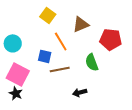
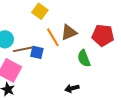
brown triangle: (81, 24) -> (69, 32), moved
brown line: (60, 69) -> (23, 49), moved

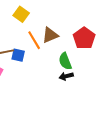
red pentagon: (103, 35) -> (84, 38), turned 30
black arrow: (72, 88) -> (66, 76), moved

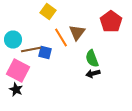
brown triangle: (50, 35) -> (77, 33), turned -30
red pentagon: (84, 38) -> (111, 22), moved

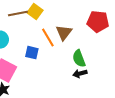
red pentagon: (111, 22) -> (98, 22), turned -30
brown line: (31, 50) -> (18, 14), moved

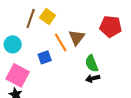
brown line: (18, 14) -> (31, 18), turned -60
blue square: (32, 53) -> (45, 57), turned -32

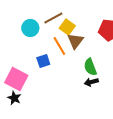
yellow square: (48, 16) -> (67, 27), moved
brown line: (31, 18) -> (53, 18), moved, turned 42
cyan circle: (13, 44) -> (30, 28), moved

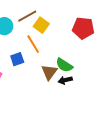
brown triangle: (75, 41) -> (49, 72), moved
green semicircle: (90, 67) -> (64, 65), turned -36

